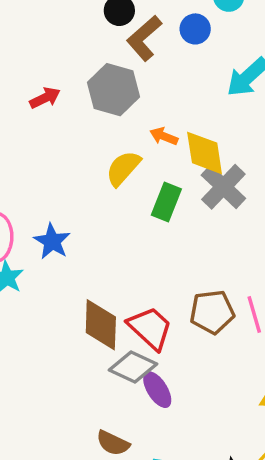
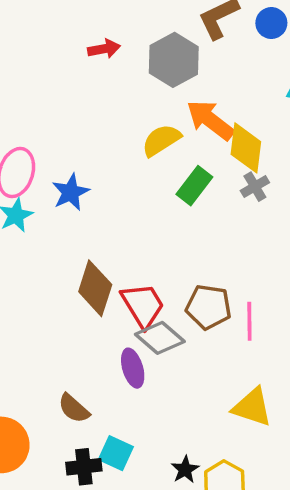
orange arrow: (164, 136) -> (210, 120), size x1.8
gray cross: (223, 187) -> (255, 187), size x0.6
gray diamond: (133, 367) -> (160, 338), moved

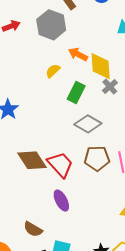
orange arrow: (210, 120) -> (78, 54), size x0.7
yellow semicircle: (161, 140) -> (53, 71), size x0.7
brown diamond: (95, 288) -> (32, 160), turned -40
gray diamond: (160, 338) -> (88, 124), moved

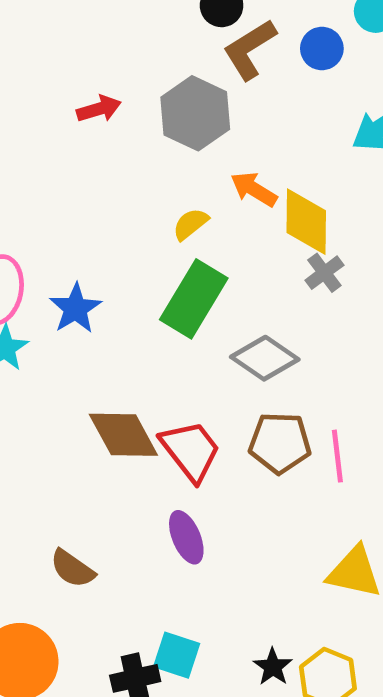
green rectangle: (76, 93) -> (194, 299), moved, size x1.4
brown semicircle: (33, 229) -> (72, 569), moved

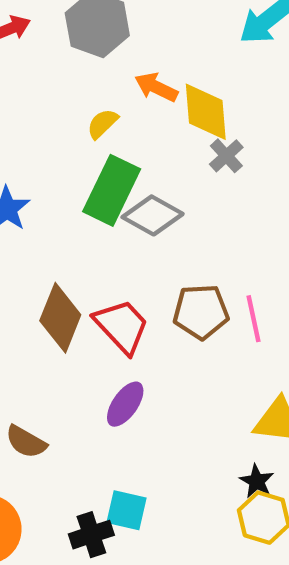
gray diamond: (265, 358) -> (153, 215), moved
brown diamond: (123, 435) -> (60, 318), turned 56
purple ellipse: (186, 537) -> (125, 404), turned 63
black star: (273, 667) -> (257, 481), moved

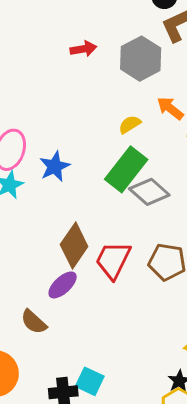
red trapezoid: (122, 326) -> (113, 260), turned -123
purple ellipse: (125, 404) -> (63, 285), moved

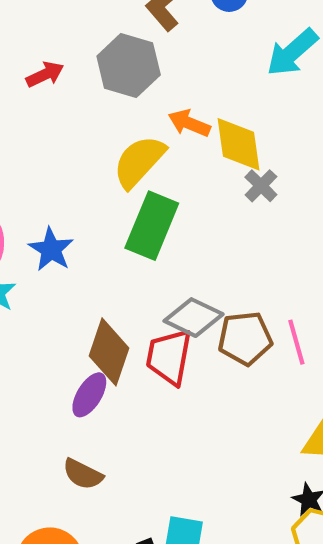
yellow semicircle: (130, 124) -> (139, 162), size x1.8
gray diamond: (149, 192) -> (194, 318), moved
purple ellipse: (63, 285) -> (89, 395), moved

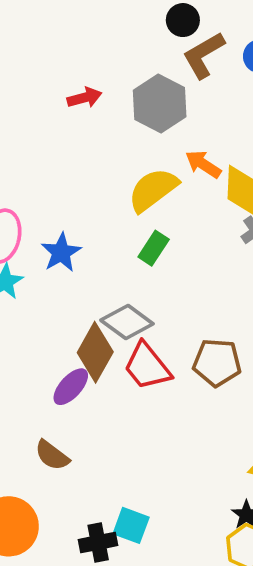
green rectangle: (152, 226) -> (154, 248), size x0.6
gray diamond: (194, 318) -> (127, 322), moved
red trapezoid: (169, 357) -> (147, 366), turned -60

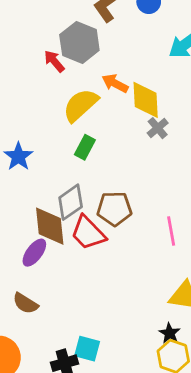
red arrow: (85, 98) -> (54, 61), moved, turned -110
gray diamond: (127, 322) -> (71, 202), turned -66
brown diamond: (95, 352) -> (50, 226), turned -30
brown pentagon: (217, 363) -> (114, 209), moved

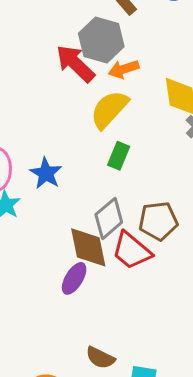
red arrow: (54, 61) -> (75, 63), size x1.6
orange arrow: (115, 83) -> (124, 69), moved, turned -40
brown semicircle: (25, 303) -> (100, 358), moved

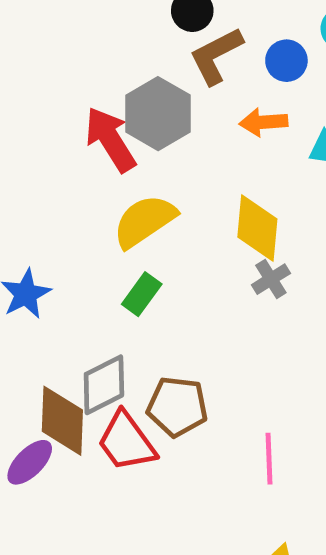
orange arrow: (124, 69) -> (264, 122), moved

